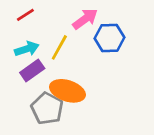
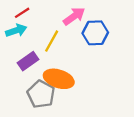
cyan arrow: (27, 49) -> (16, 30), moved

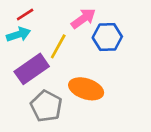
purple rectangle: (28, 61) -> (32, 69), size x1.4
orange ellipse: (59, 79) -> (86, 89), moved

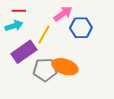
red line: (25, 15) -> (19, 11), turned 32
gray pentagon: (46, 106) -> (45, 70), moved, turned -30

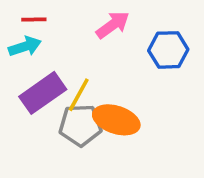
blue hexagon: (81, 28) -> (168, 50), moved
yellow line: (44, 35) -> (79, 95), moved

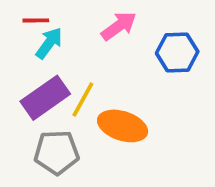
cyan arrow: (25, 46) -> (49, 43), moved, turned -36
gray pentagon: (80, 125) -> (57, 152), moved

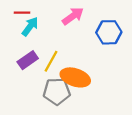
purple rectangle: (45, 98) -> (28, 60), size x0.7
gray pentagon: (57, 152) -> (57, 91), moved

